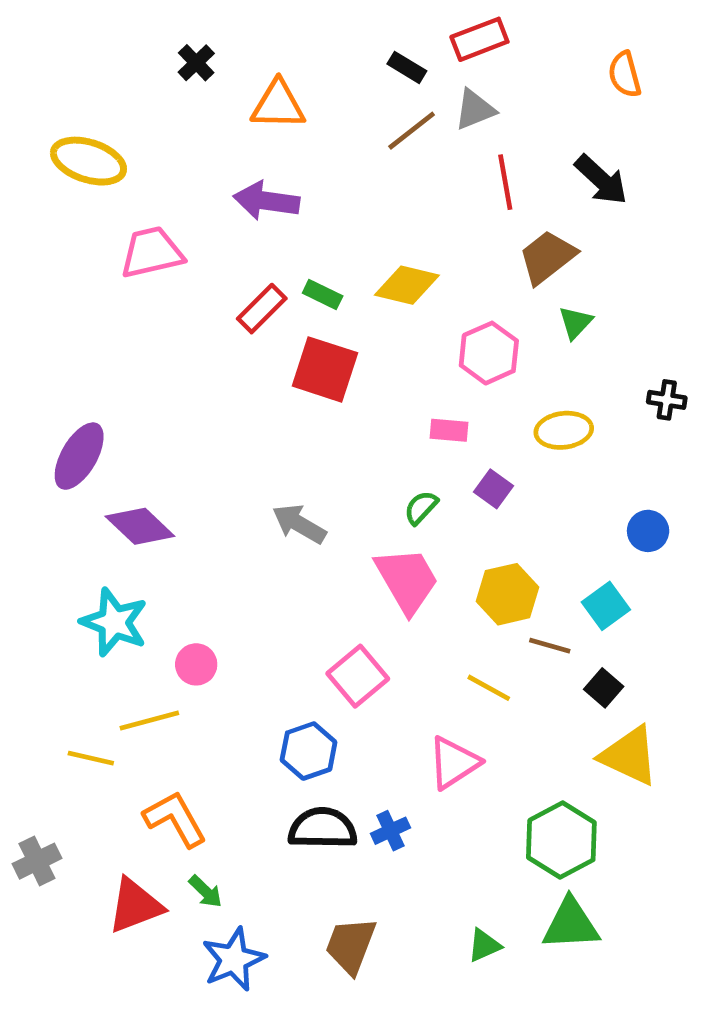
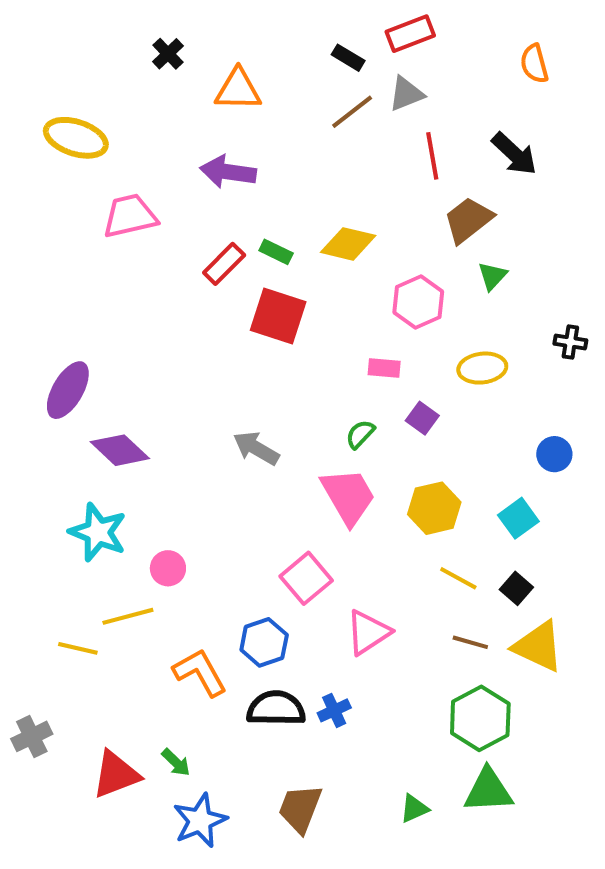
brown line: (550, 646) -> (470, 642), moved
yellow line: (489, 688) -> (458, 578), moved
pink triangle: (454, 763) -> (368, 632), moved
orange L-shape: (175, 819) -> (200, 672), moved

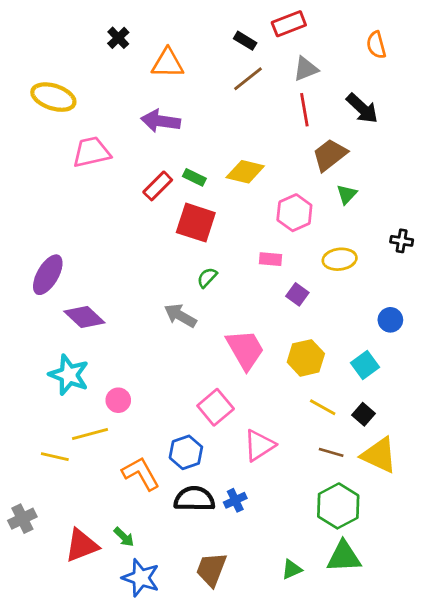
gray triangle: (406, 94) -> (306, 69), moved
green semicircle: (360, 434) -> (207, 278), moved
blue star: (200, 821) -> (141, 578), turned -30

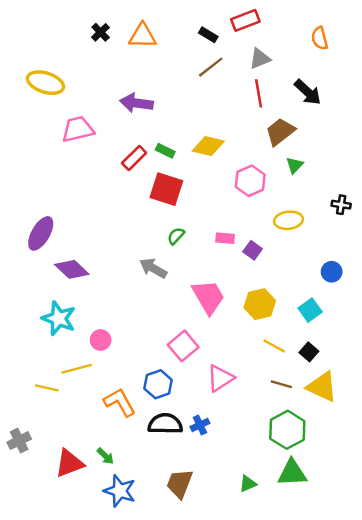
orange triangle: (168, 63) -> (142, 36), moved
pink rectangle: (271, 259) -> (225, 238), moved

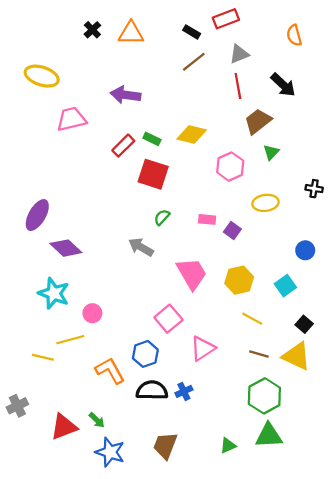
black square: (309, 352) -> (304, 324), moved

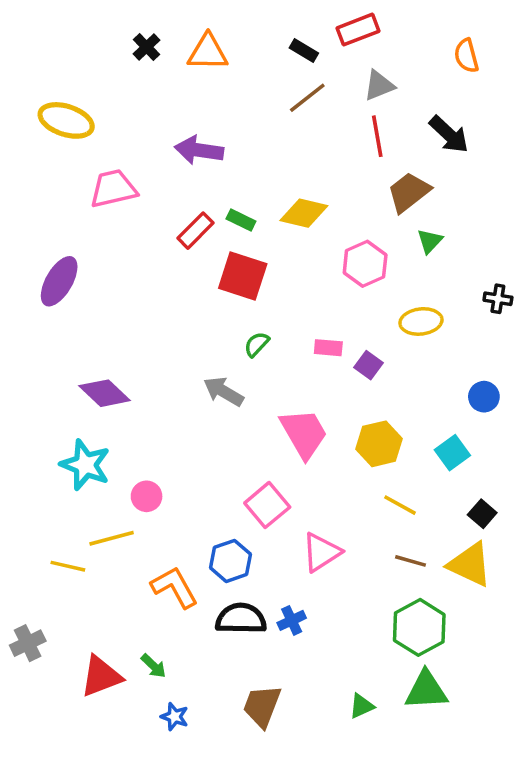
purple ellipse: (37, 215) -> (59, 281), moved
blue star: (110, 452) -> (174, 717), size x0.6

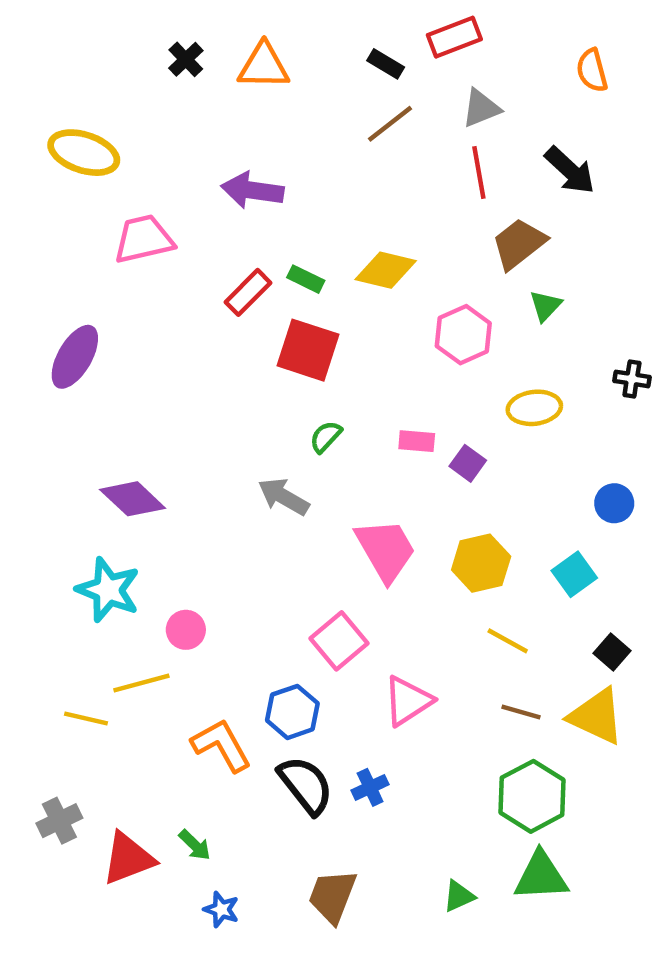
black semicircle: (241, 619) -> (306, 785), turned 51
gray cross: (28, 643) -> (59, 821), moved

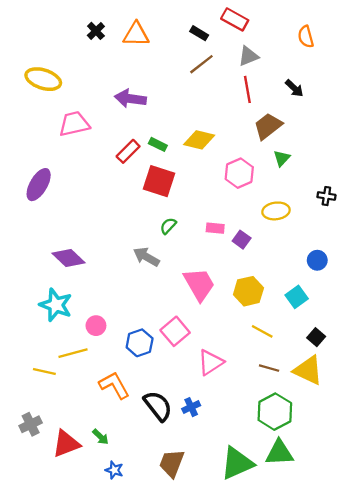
red rectangle: (454, 37) -> (235, 19), turned 50
black arrow: (570, 170) -> (294, 88), size x0.7
blue hexagon: (292, 712) -> (140, 343), moved
green triangle: (459, 896) -> (237, 463), size x2.0

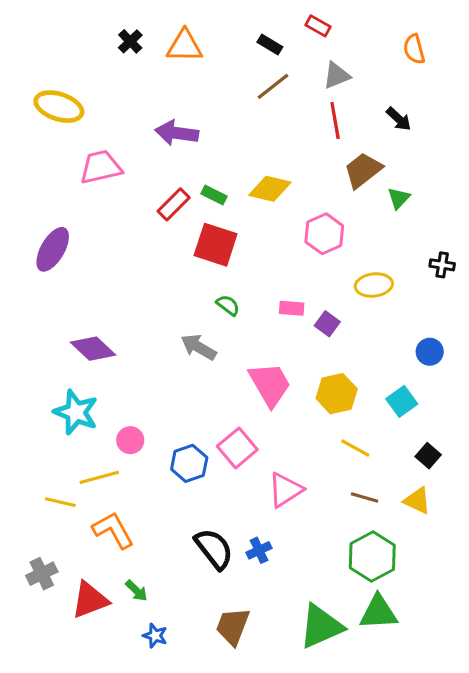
red rectangle: (235, 19) -> (318, 26), size x0.7
green triangle: (282, 158) -> (399, 198), moved
green semicircle: (168, 226) -> (228, 305), turned 84
yellow triangle: (308, 370) -> (417, 501), size x0.7
orange L-shape: (114, 385) -> (113, 530), moved

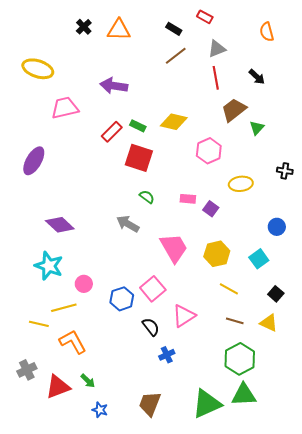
black semicircle: (214, 549) -> (151, 327), moved, size x0.7

